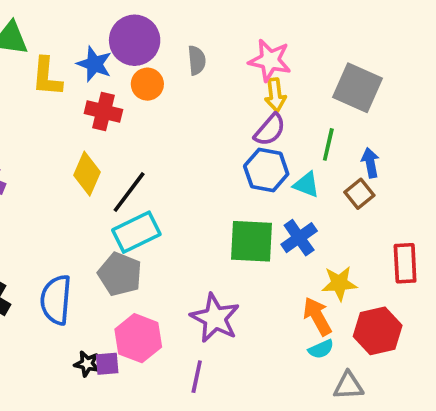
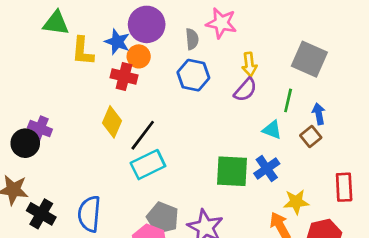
pink star: (270, 60) -> (221, 23), moved
orange circle: (147, 84) -> (139, 56), moved
blue hexagon: (266, 170) -> (193, 75), moved
gray pentagon: (120, 274) -> (163, 218), moved

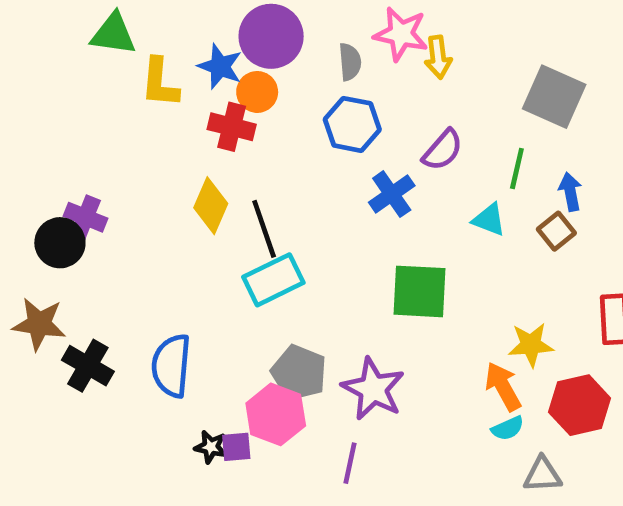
yellow arrow: (249, 64) -> (438, 57), moved
black line: (143, 135) -> (264, 229), turned -56
blue cross: (267, 169) -> (392, 194), moved

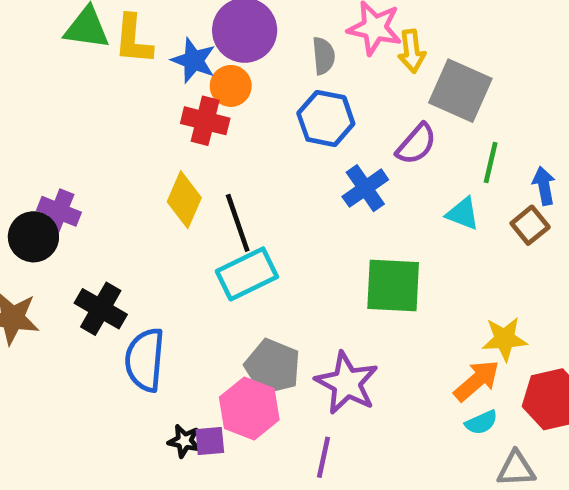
yellow L-shape: (160, 83) -> (133, 40), moved
gray square: (554, 97) -> (460, 91), moved
black cross: (88, 366) -> (101, 309), moved
orange arrow: (503, 387) -> (477, 381), turned 78

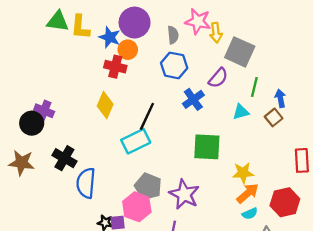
cyan triangle: (463, 214) -> (241, 112), turned -36
black line: (238, 223) -> (147, 116), moved, turned 44
yellow star: (505, 339) -> (243, 173), moved

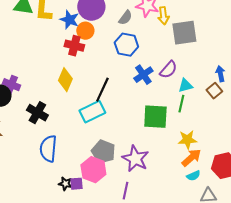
gray semicircle: (173, 35) -> (125, 18), turned 42
gray square: (240, 52) -> (184, 33), turned -32
purple semicircle: (218, 78) -> (168, 70), moved
green line: (254, 87) -> (181, 104), moved
black cross: (64, 158) -> (37, 113), moved

